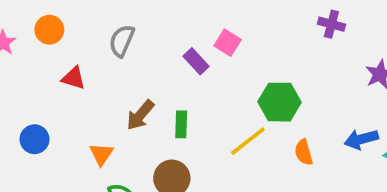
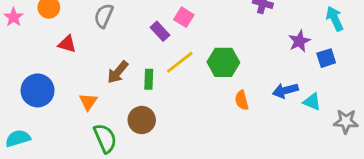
blue circle: (34, 139) -> (38, 90), size x1.5
yellow line: (248, 141) -> (180, 62), moved

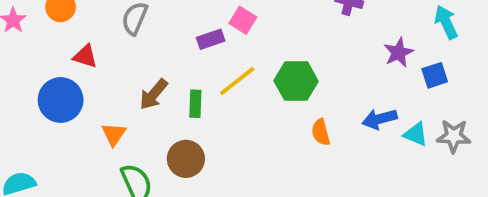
purple rectangle: (160, 31) -> (211, 39), turned -66
blue circle: (38, 90) -> (61, 100), moved
gray star: (346, 121) -> (454, 136), moved

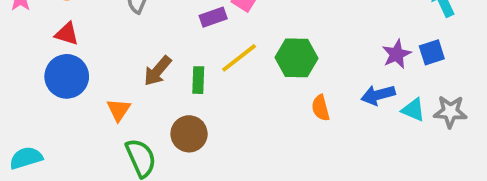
purple star: (399, 53) -> (397, 54), moved
red triangle: (85, 56) -> (67, 34), moved

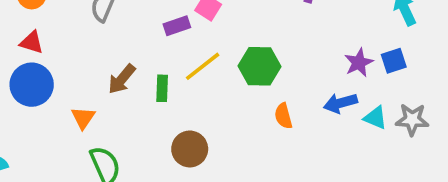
brown circle: (189, 134) -> (190, 149), moved

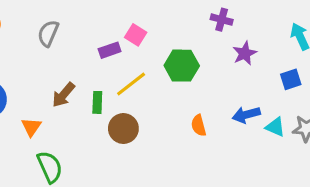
purple star: (359, 63) -> (245, 53), moved
green hexagon: (260, 66) -> (182, 66), moved
brown circle: (190, 149) -> (123, 129), moved

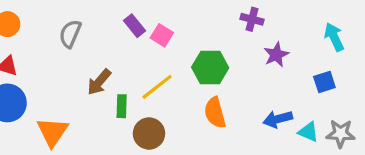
purple rectangle: (110, 50) -> (135, 26), moved, turned 70
brown arrow: (64, 95) -> (99, 82), moved
orange semicircle: (199, 125) -> (215, 113), moved, size x1.4
orange triangle: (31, 127) -> (52, 132), size x1.5

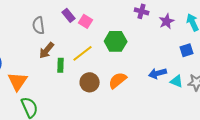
gray semicircle: (70, 34) -> (39, 25), moved, turned -30
purple star: (276, 55) -> (167, 21), moved
orange semicircle: (215, 113) -> (118, 80), moved, turned 66
brown circle: (149, 134) -> (90, 82), moved

